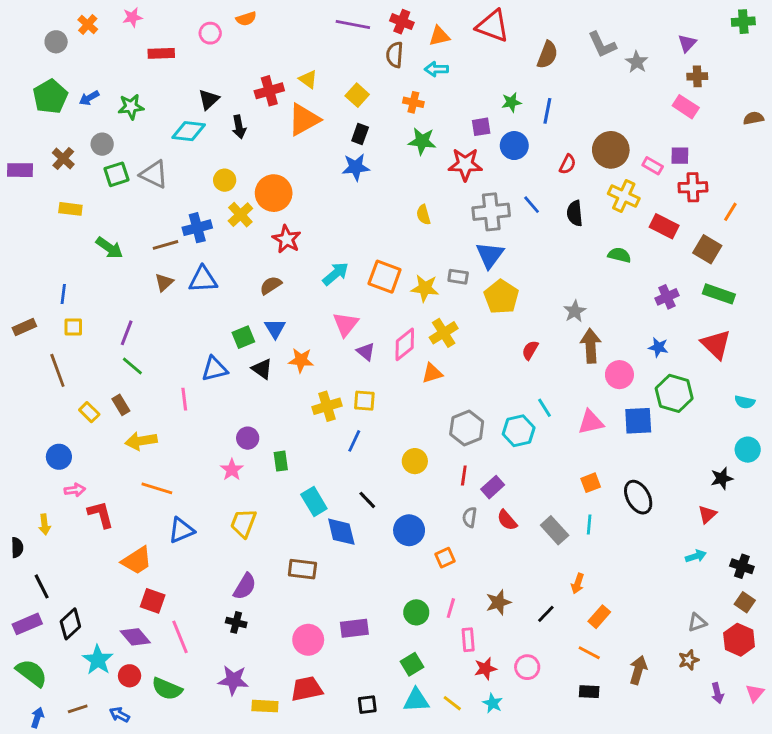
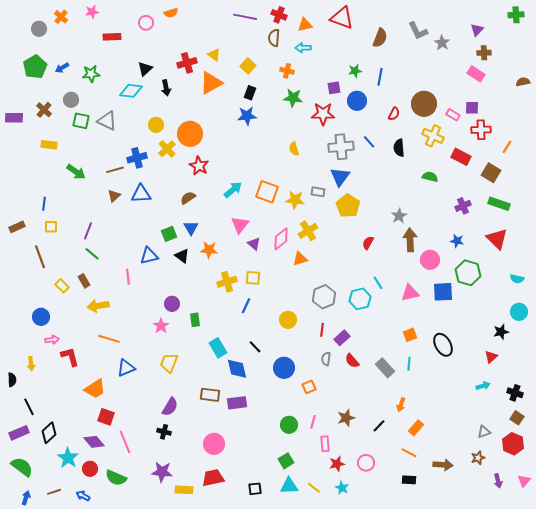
green square: (117, 174) -> (81, 121), turned 30
purple rectangle: (354, 628) -> (237, 403), moved
brown arrow: (638, 670) -> (443, 465), turned 78

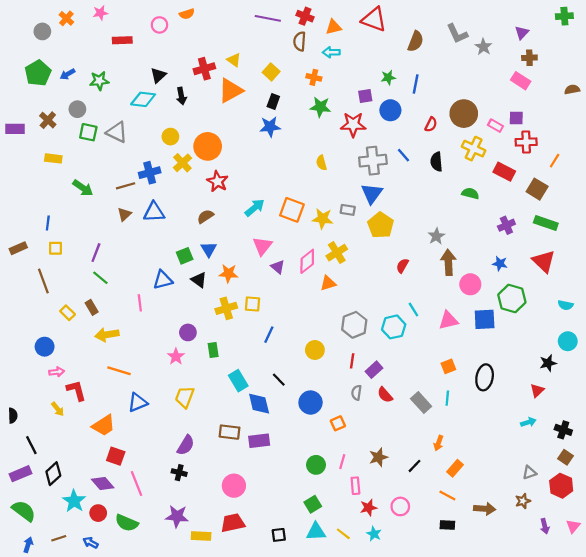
yellow square: (253, 278) -> (253, 304), moved
yellow cross: (227, 282) -> (226, 308), moved
black ellipse: (443, 345) -> (485, 377), turned 40
yellow arrow: (31, 364) -> (58, 409), moved, turned -32

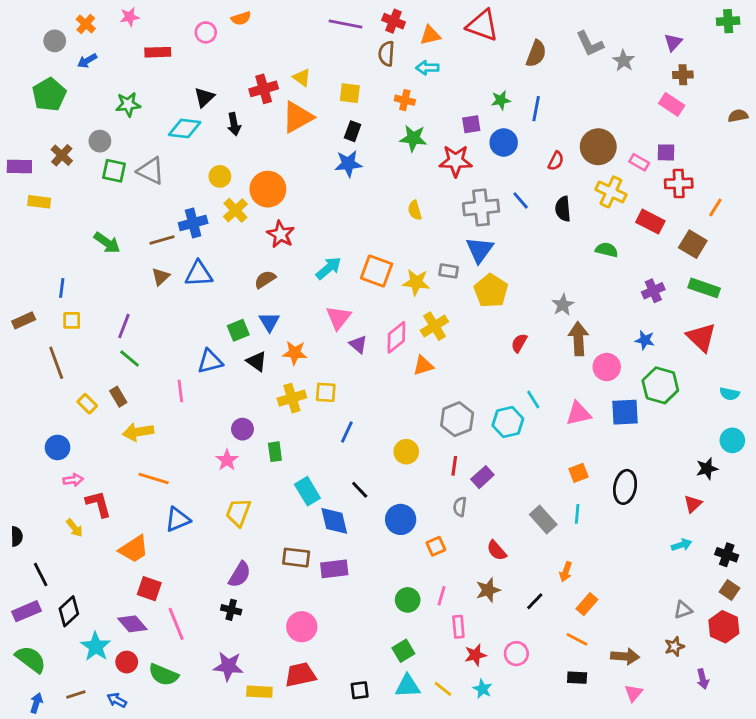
yellow square: (271, 72) -> (350, 93), turned -35
blue arrow: (68, 74) -> (87, 61), moved
yellow rectangle: (53, 158) -> (39, 202), moved
red semicircle: (385, 395) -> (497, 551), moved
pink triangle: (573, 526) -> (634, 693), moved

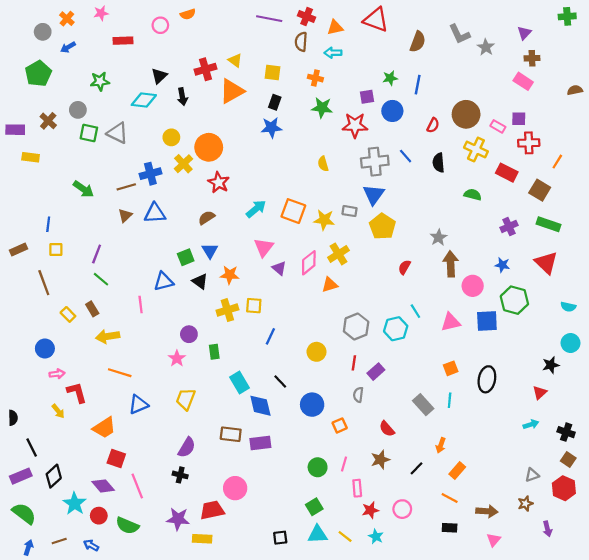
red trapezoid: (300, 675) -> (212, 510), moved

